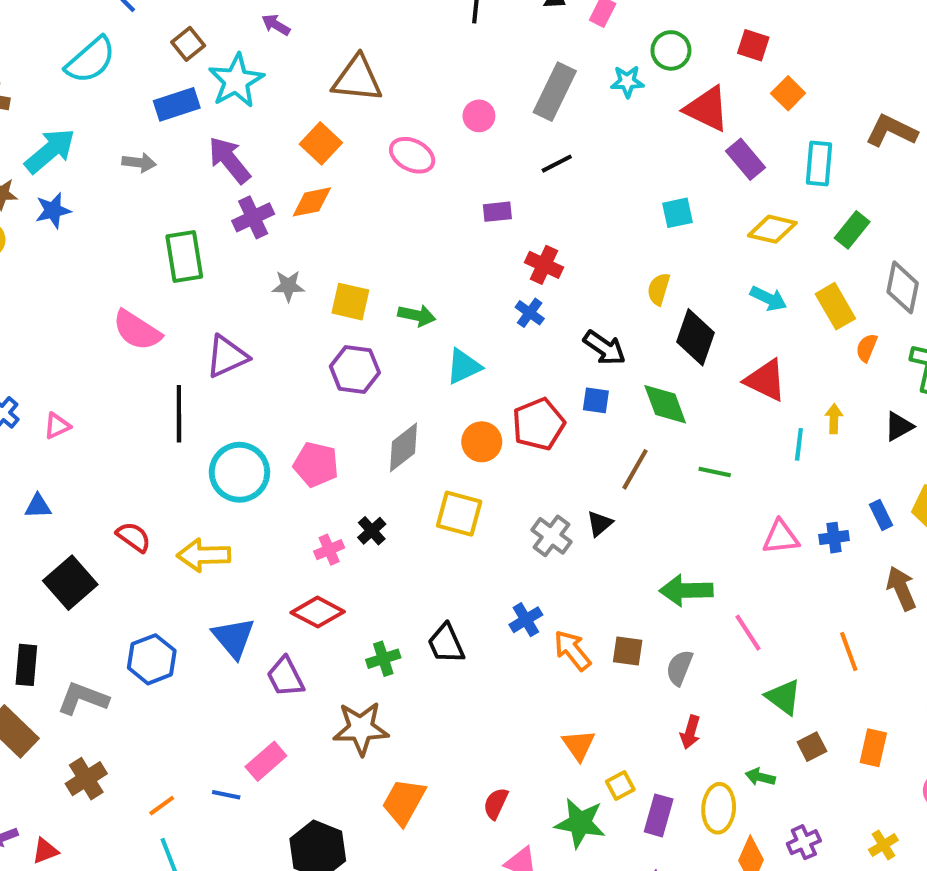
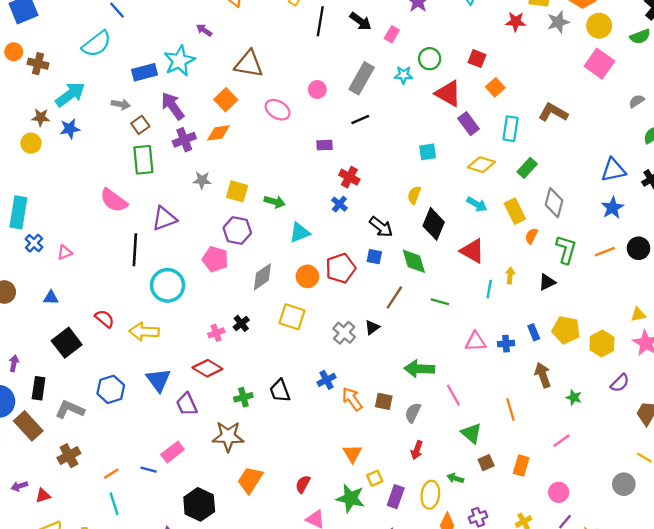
brown square: (188, 44) -> (140, 125), moved
pink pentagon: (316, 464) -> (215, 259), moved

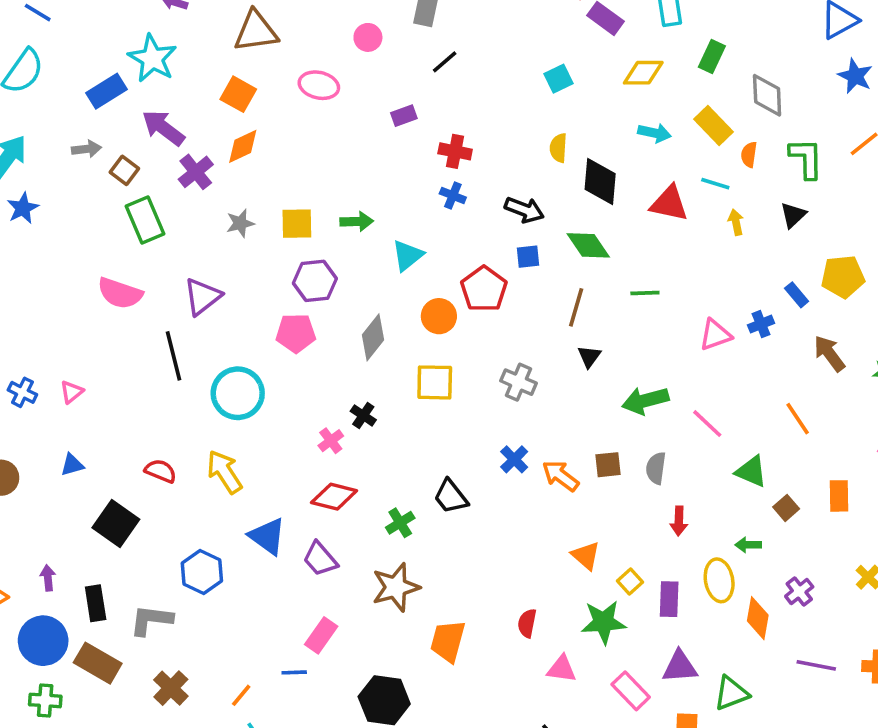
cyan line: (489, 289) -> (715, 184), moved, turned -66
black triangle: (372, 327) -> (589, 356), moved
yellow arrow: (144, 332) -> (224, 472), turned 72

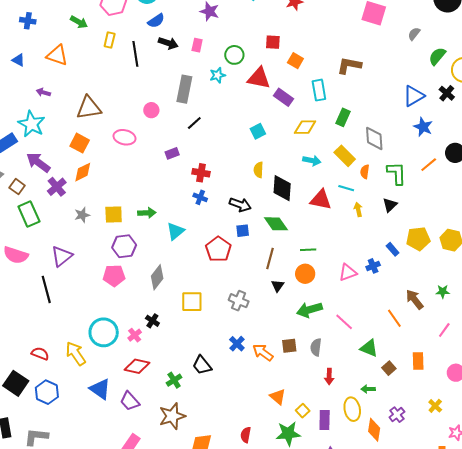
orange circle: (439, 316) -> (305, 274), moved
brown arrow: (829, 353) -> (415, 299), moved
cyan circle: (238, 393) -> (104, 332), moved
blue hexagon: (202, 572) -> (47, 392), moved

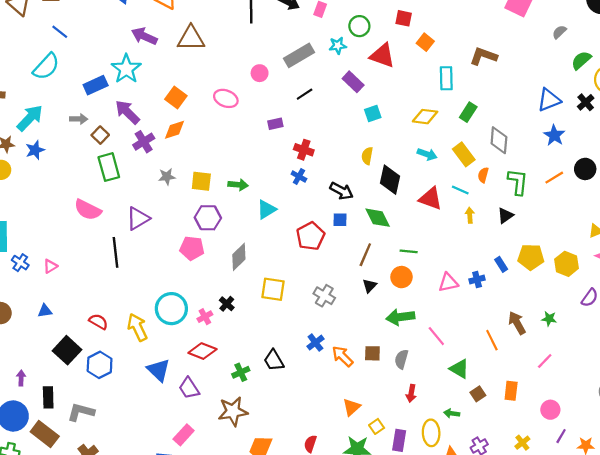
gray rectangle: (184, 89) -> (299, 55), turned 40
purple arrow: (43, 92) -> (144, 36), size x1.6
purple rectangle: (284, 97) -> (353, 82), moved
brown triangle: (89, 108) -> (191, 38), moved
orange triangle: (278, 397) -> (352, 407), turned 30

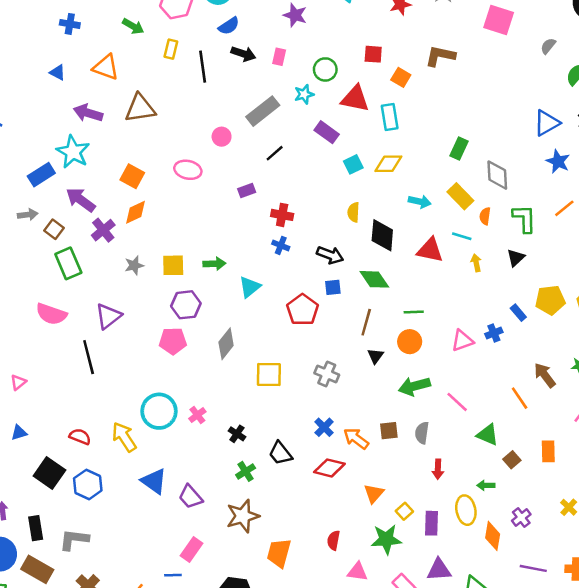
brown L-shape: (483, 56) -> (440, 56), moved
cyan rectangle: (446, 78) -> (390, 117), moved
yellow diamond: (425, 117) -> (388, 164), moved
black cross: (227, 304) -> (237, 434), moved
red diamond: (202, 351) -> (329, 468), moved

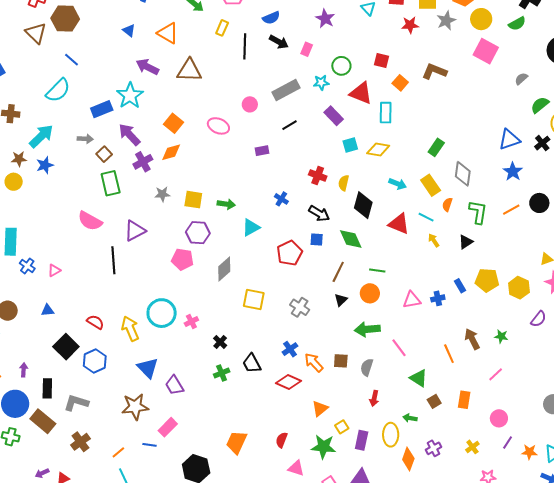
red cross: (282, 215) -> (318, 176), moved
yellow arrow: (476, 263) -> (434, 240), turned -32
brown star: (243, 516) -> (135, 407), moved

